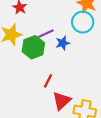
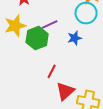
blue star: (63, 43) -> (75, 38), moved

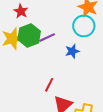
green hexagon: (37, 38) -> (29, 35), moved

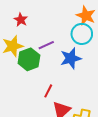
green hexagon: (29, 35) -> (29, 59), moved
blue star: (72, 51) -> (71, 58), size x1.5

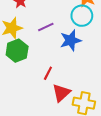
green hexagon: (29, 59) -> (17, 51), moved

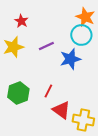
green hexagon: (17, 51) -> (18, 93), moved
red triangle: (61, 93) -> (61, 110), turned -42

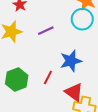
blue star: (70, 59) -> (71, 61), moved
red triangle: (61, 110) -> (74, 92), moved

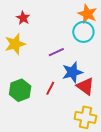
purple line: (46, 31) -> (56, 52), moved
red triangle: (74, 92) -> (85, 86), moved

